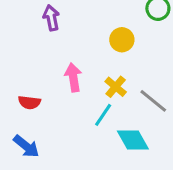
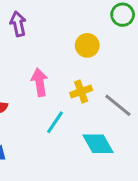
yellow cross: (116, 87) -> (81, 91), turned 30
cyan line: (103, 115) -> (55, 122), moved

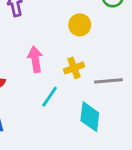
gray line: (118, 105) -> (108, 81), turned -44
cyan diamond: (98, 144) -> (90, 117), turned 36

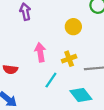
cyan diamond: (90, 117) -> (81, 95), turned -45

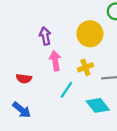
purple arrow: (25, 12) -> (45, 36), moved
yellow circle: (73, 27) -> (90, 34), size x1.5

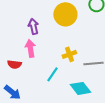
yellow circle: (90, 34) -> (65, 14), moved
pink arrow: (55, 61) -> (30, 48), moved

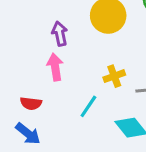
red semicircle: (14, 64) -> (31, 103), moved

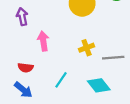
purple arrow: (60, 34) -> (22, 17), moved
cyan line: (88, 106) -> (61, 80), moved

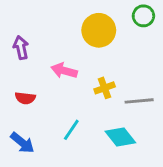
pink arrow: (43, 41) -> (64, 71), moved, turned -66
red semicircle: (26, 68) -> (25, 98), moved

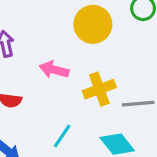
yellow cross: (105, 88) -> (99, 89), size x1.4

